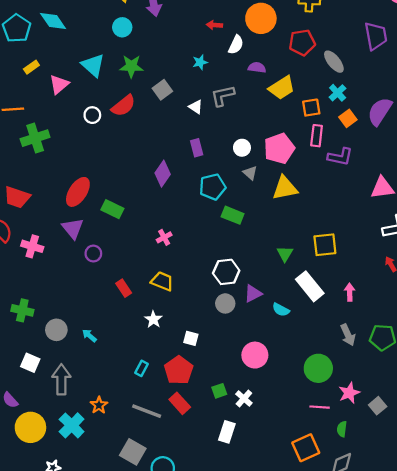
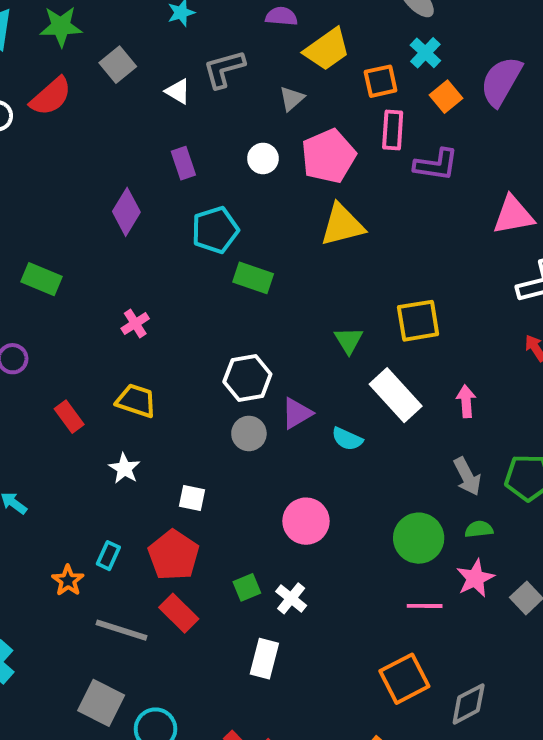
gray triangle: (250, 173) -> (292, 99), moved, turned 40
orange star: (99, 405) -> (68, 581), moved
green semicircle: (342, 429) -> (479, 529), moved, turned 80

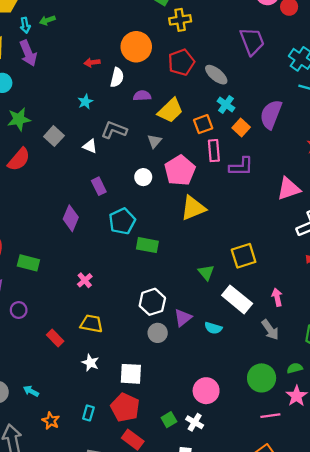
gray L-shape: (224, 69) -> (114, 130), turned 45
gray arrow: (467, 477) -> (270, 330), moved
white square: (192, 498) -> (131, 374), size x1.5
pink circle: (306, 521) -> (206, 391), moved
orange star: (68, 581) -> (51, 421), moved

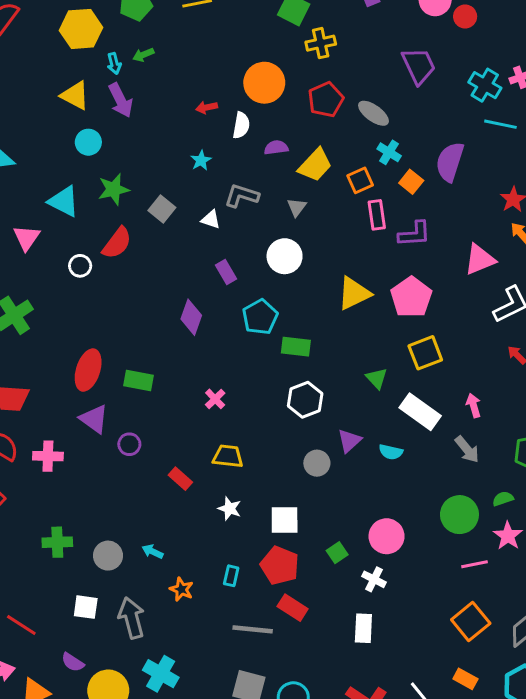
pink pentagon: (180, 171) -> (411, 297), moved
white circle: (143, 177) -> (285, 256), size x1.5
white hexagon: (152, 302) -> (305, 400), moved
green square: (169, 420) -> (337, 553), moved

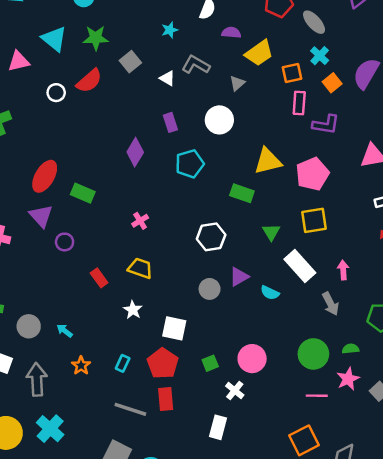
pink triangle: (27, 238) -> (19, 61), turned 30
green rectangle: (296, 347) -> (242, 193), moved
red rectangle: (293, 608) -> (166, 399), turned 40

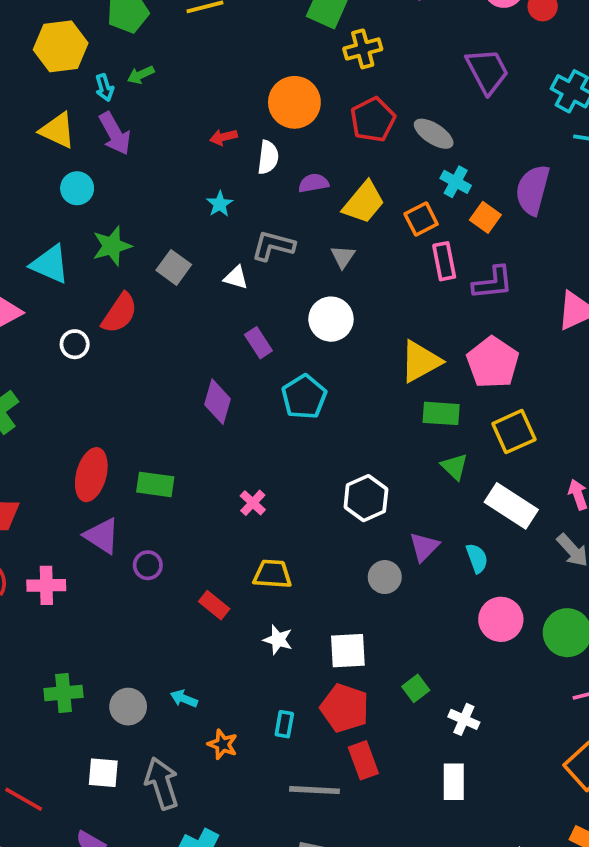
green rectangle: (242, 193) -> (441, 413), moved
cyan semicircle: (270, 293) -> (477, 558), turned -120
pink circle: (252, 359) -> (501, 619), moved

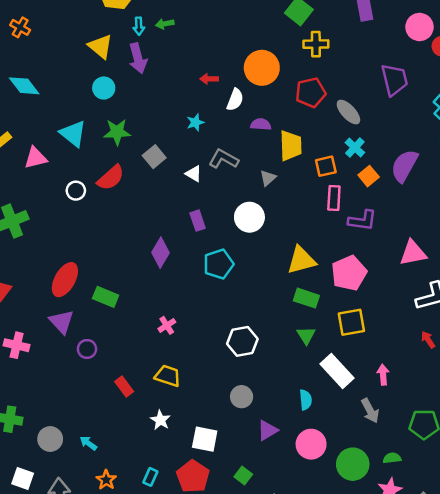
yellow trapezoid: (364, 202) -> (291, 146), turned -56
purple triangle: (424, 547) -> (267, 430), moved
green square: (416, 688) -> (243, 475), turned -30

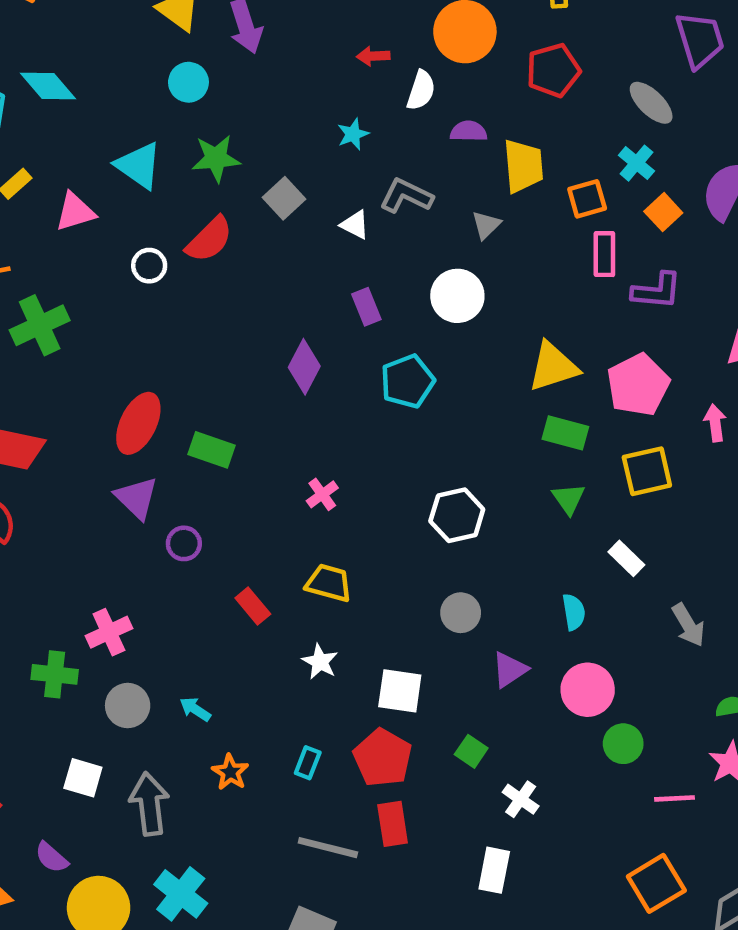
gray ellipse: (348, 112) -> (651, 103), moved
pink cross: (17, 345) -> (109, 632), moved, turned -35
white rectangle: (337, 371) -> (626, 558), size x0.6
pink arrow: (383, 375) -> (715, 423), moved
green circle: (353, 464) -> (623, 744), moved, size x0.7

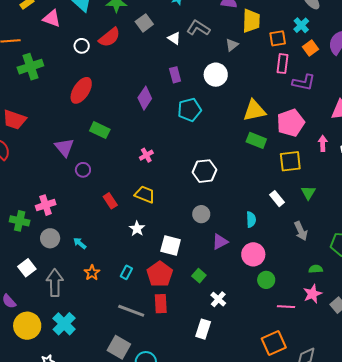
pink triangle: (75, 212) -> (52, 18), turned 30
red ellipse: (138, 423) -> (81, 90), moved
green triangle: (569, 499) -> (308, 193), moved
white square: (83, 778) -> (27, 268), turned 30

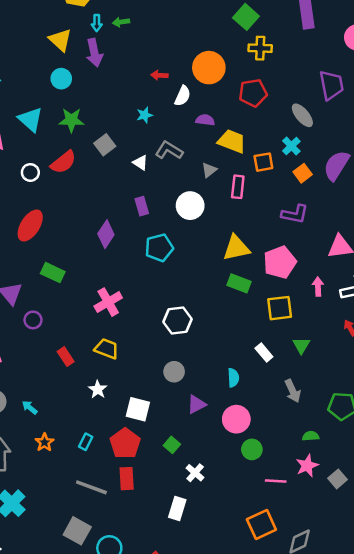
yellow trapezoid: (251, 21) -> (232, 141), turned -70
pink rectangle: (282, 64) -> (238, 187), moved
pink cross: (146, 155) -> (108, 302), size x1.6

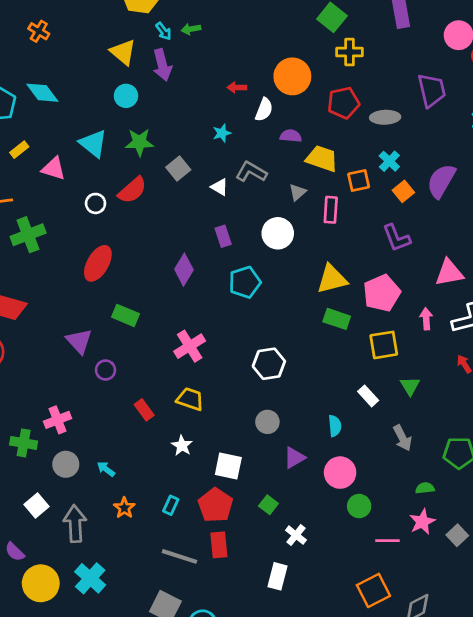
cyan arrow: (97, 23) -> (164, 31), turned -35
gray ellipse: (302, 115) -> (385, 117), moved, turned -50
purple L-shape: (295, 214) -> (396, 238), turned 60

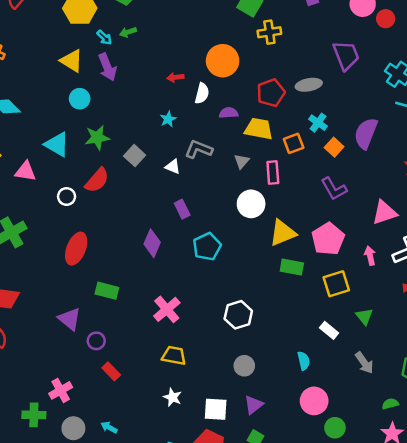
red pentagon: (343, 103) -> (271, 93), moved
white circle: (278, 233) -> (251, 204), moved
red rectangle: (144, 410) -> (111, 371), moved
purple triangle: (294, 458) -> (254, 405), moved

